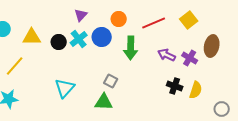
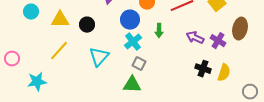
cyan cross: (79, 39) -> (133, 42), moved
green arrow: (131, 48) -> (159, 31), size x0.6
yellow line: (15, 66) -> (59, 51), moved
cyan triangle: (65, 88) -> (99, 57), moved

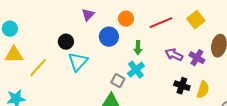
yellow triangle: (60, 20) -> (14, 55), moved
cyan cross: (133, 42) -> (136, 70), moved
cyan triangle: (99, 57) -> (78, 62), moved

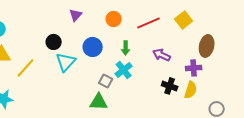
blue circle: (109, 37) -> (93, 47), moved
purple cross: (197, 58) -> (194, 68), moved, turned -35

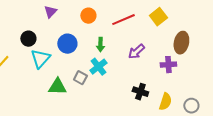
purple arrow: (162, 55) -> (136, 52), turned -66
black cross: (170, 86) -> (140, 92), moved
yellow semicircle: (191, 90) -> (165, 102), moved
green triangle: (99, 102) -> (57, 87), moved

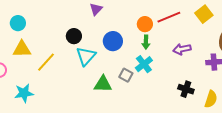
orange circle: (88, 16) -> (145, 24), moved
purple arrow: (136, 52) -> (182, 49), turned 30

